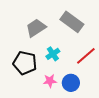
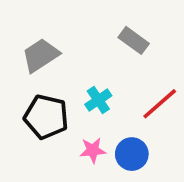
gray rectangle: (72, 22) -> (134, 40), size x0.7
gray trapezoid: (36, 28) -> (41, 55), moved

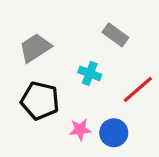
cyan cross: (98, 100) -> (90, 73), moved, turned -35

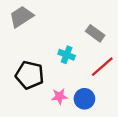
gray rectangle: (115, 35) -> (95, 33), moved
gray trapezoid: (35, 48) -> (21, 17), moved

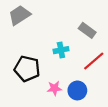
cyan cross: (67, 55) -> (61, 50), turned -32

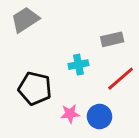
gray rectangle: (87, 30) -> (112, 39), turned -49

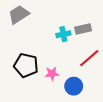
cyan cross: (78, 65) -> (63, 34), moved
pink star: (70, 114) -> (52, 74), moved

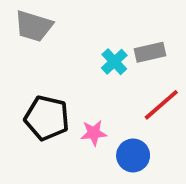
gray trapezoid: (19, 15) -> (34, 26), turned -130
cyan cross: (63, 34) -> (114, 62), turned -32

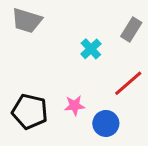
gray rectangle: (150, 52) -> (131, 30), moved, turned -45
black pentagon: (47, 118) -> (30, 112), moved

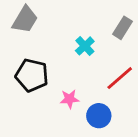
gray trapezoid: (27, 21) -> (25, 19), turned -76
black pentagon: (30, 112) -> (32, 75), moved

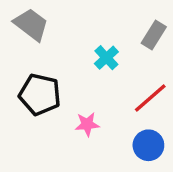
gray trapezoid: (25, 19) -> (31, 24), turned -84
blue circle: (99, 116) -> (148, 145), moved

